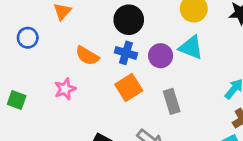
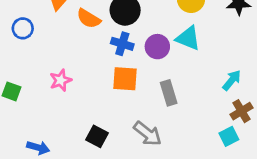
orange semicircle: (87, 56) -> (89, 19), moved
orange square: (129, 88) -> (125, 79), turned 36

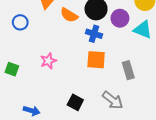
purple circle: (157, 47) -> (120, 18), moved

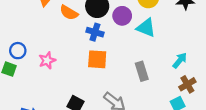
blue circle: (20, 22) -> (18, 51), moved
gray rectangle: (128, 70) -> (142, 71), moved

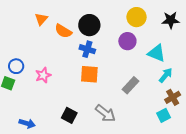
purple circle: (122, 16) -> (127, 41), moved
cyan triangle: (146, 28) -> (157, 53), moved
gray rectangle: (142, 71) -> (130, 85), turned 60

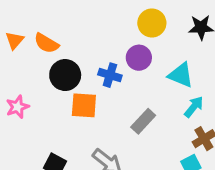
orange triangle: (41, 19) -> (15, 40), moved
black circle: (89, 25) -> (65, 75), moved
blue cross: (87, 49) -> (110, 75), moved

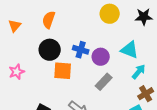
orange semicircle: (46, 43) -> (49, 20), moved, turned 78
purple circle: (139, 58) -> (101, 57), moved

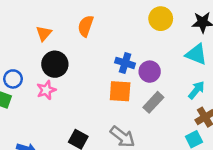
black circle: (50, 50) -> (55, 64), moved
cyan triangle: (130, 50) -> (196, 54), moved
orange square: (63, 71) -> (120, 91), moved

